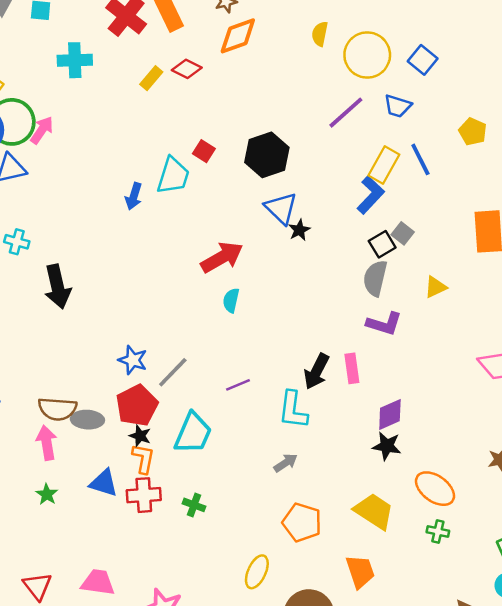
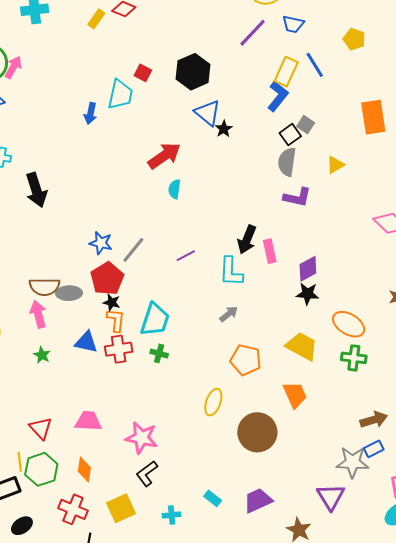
pink rectangle: (352, 368) -> (270, 251), moved
cyan trapezoid: (193, 433) -> (155, 320), moved
green cross: (438, 531) -> (354, 358), size x1.4

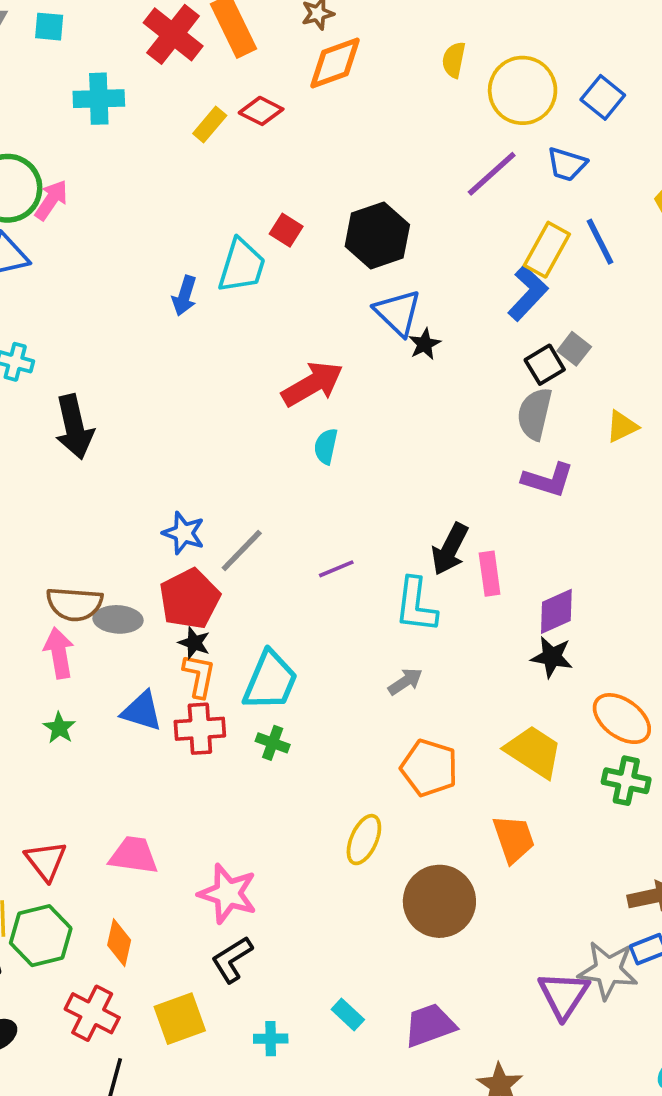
purple triangle: (331, 497) -> (564, 995), moved

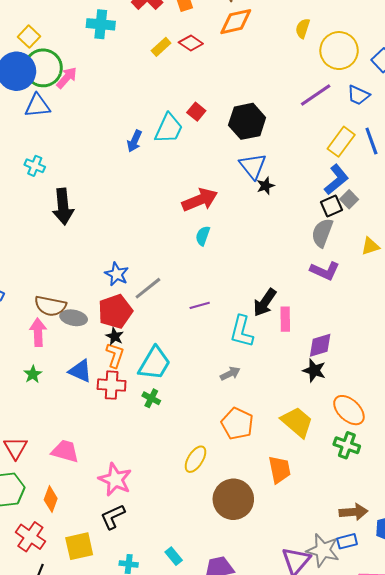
blue L-shape: (528, 293) -> (336, 180), moved

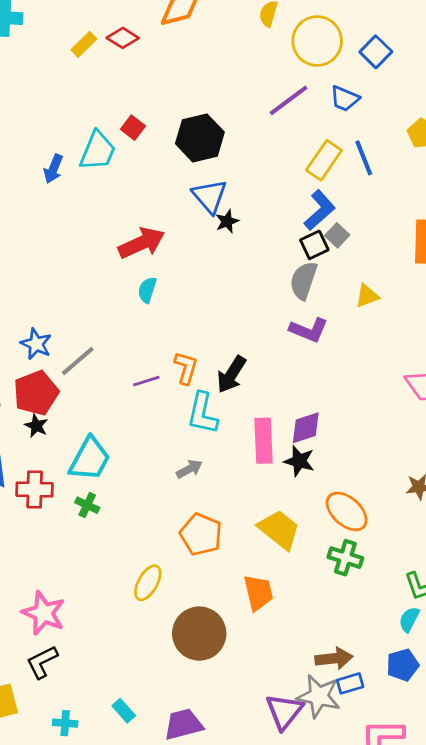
pink rectangle: (285, 319) -> (263, 441), moved, size x1.4
orange L-shape: (115, 355) -> (186, 368), moved
brown arrow: (354, 512) -> (334, 658), moved

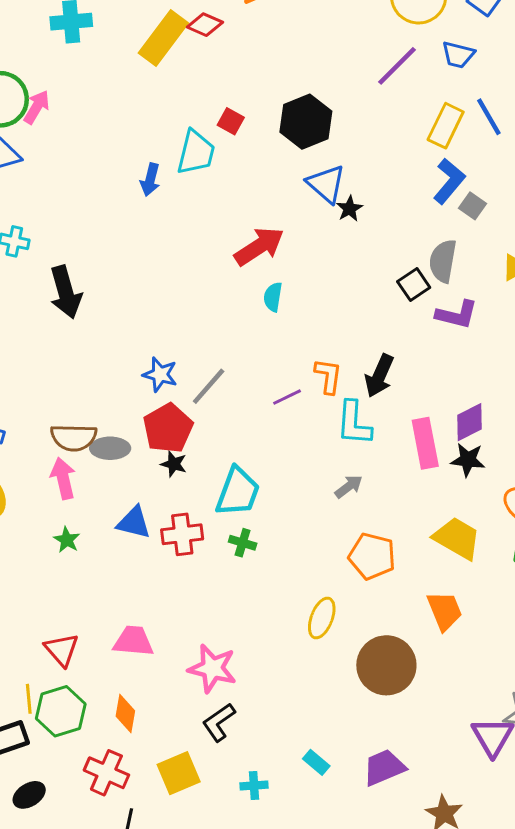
yellow rectangle: (84, 44) -> (163, 38), size x1.8
black square: (314, 245) -> (414, 285), moved

